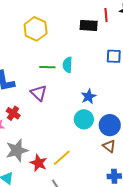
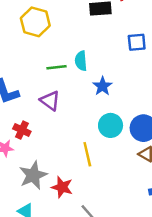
blue star: (89, 96) -> (102, 86), moved
yellow line: (62, 158) -> (87, 154), moved, turned -54

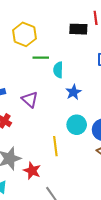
green line: (57, 67) -> (41, 58), moved

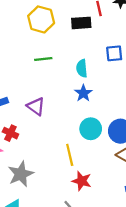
yellow hexagon: (24, 34) -> (41, 19), moved
cyan semicircle: (58, 70) -> (82, 68), moved
red star: (32, 171) -> (82, 181), moved

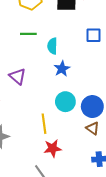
cyan semicircle: (82, 68) -> (52, 46), moved
red star: (82, 181) -> (53, 148), turned -30

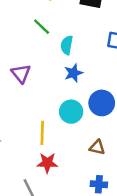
green line: (28, 34) -> (42, 27), turned 35
blue circle: (92, 107) -> (102, 103), moved
brown triangle: (93, 128) -> (97, 147), turned -32

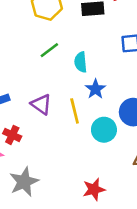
green line: (42, 27) -> (49, 50), turned -66
yellow line: (42, 133) -> (75, 111), moved

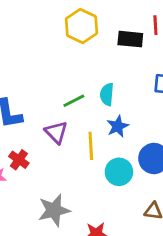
green line: (49, 50) -> (74, 101), moved
gray star: (24, 182) -> (54, 210), moved

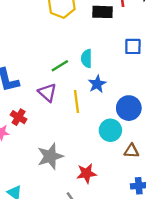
cyan circle: (119, 172) -> (110, 130), moved

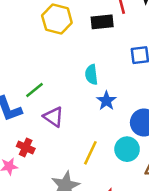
green line: (60, 66) -> (35, 90), moved
yellow line: (77, 102) -> (90, 153), moved, turned 40

